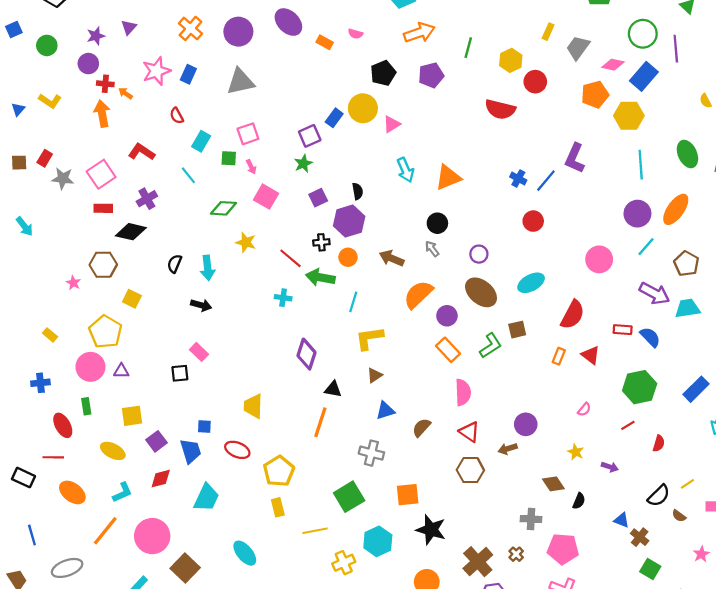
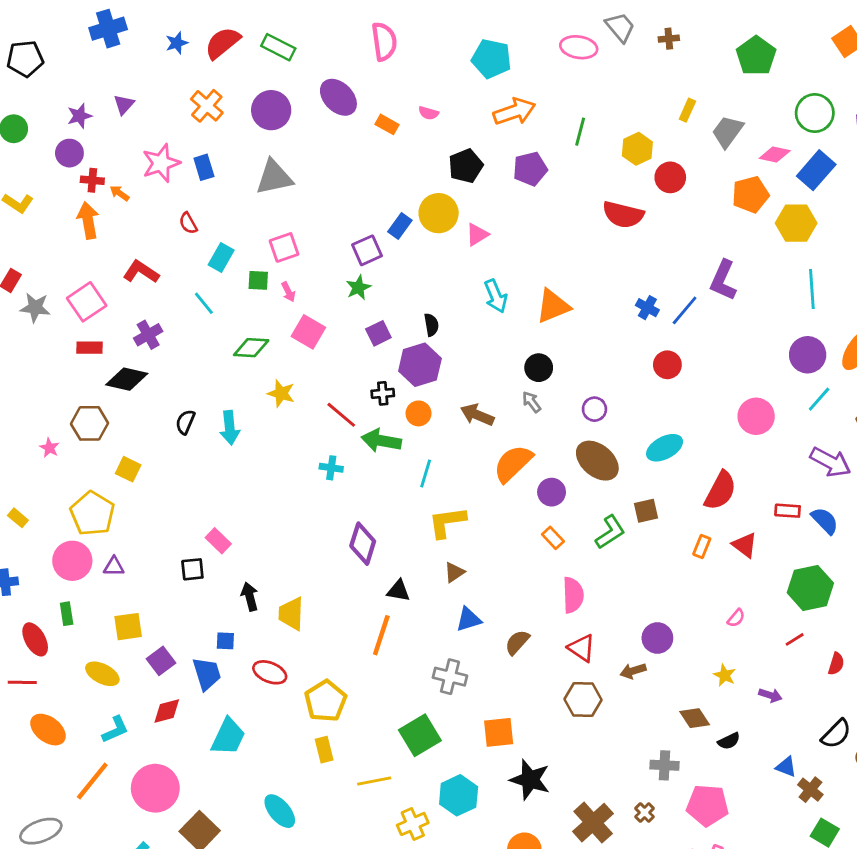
blue rectangle: (188, 74) -> (204, 167), turned -42
black arrow: (201, 305) -> (250, 597), moved, turned -120
orange rectangle: (448, 350) -> (553, 538), size x0.7
black semicircle: (579, 501) -> (729, 741), turned 42

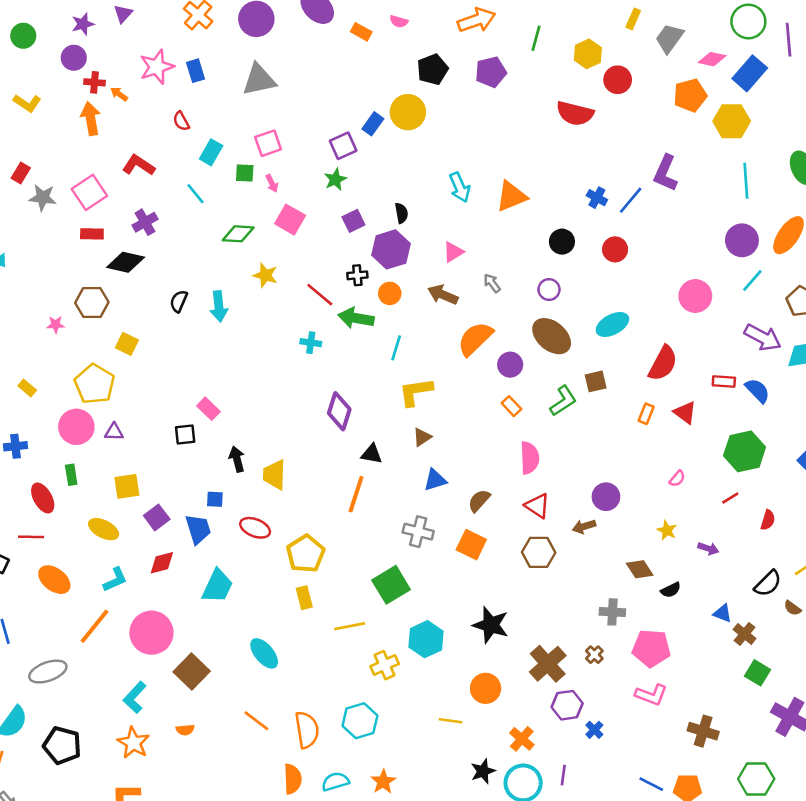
pink triangle: (477, 235) -> (453, 252), moved
black circle: (539, 368) -> (562, 242), moved
pink star: (49, 448) -> (56, 324), turned -30
orange square: (499, 732) -> (471, 545), moved, turned 32

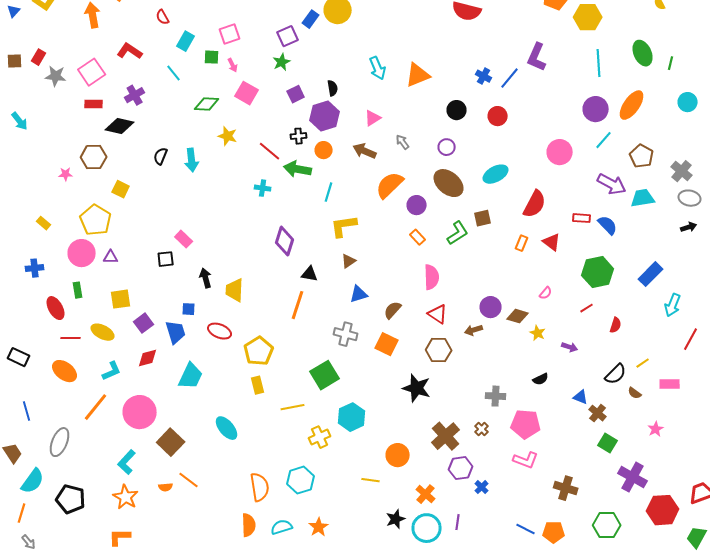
red line: (31, 537) -> (71, 338), moved
brown diamond: (640, 569) -> (518, 316), moved, turned -40
black star: (491, 625) -> (417, 388), moved
gray ellipse: (48, 672) -> (60, 442), turned -48
orange line: (256, 721) -> (189, 480), moved

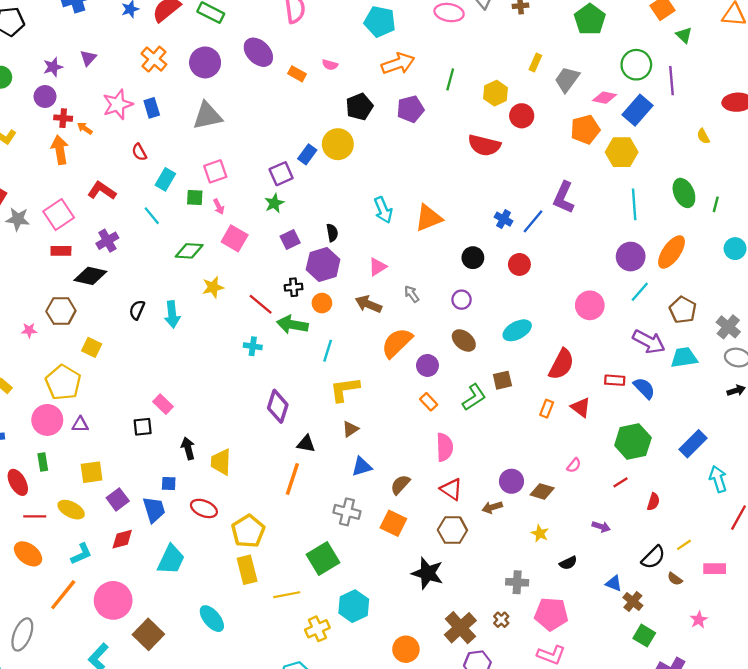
yellow star: (228, 136) -> (213, 287), turned -30
brown ellipse: (449, 183) -> (464, 341), size x0.7
cyan arrow: (673, 305) -> (718, 479), turned 140
yellow star: (538, 333) -> (540, 533), moved
yellow rectangle: (258, 385) -> (247, 570), size x1.4

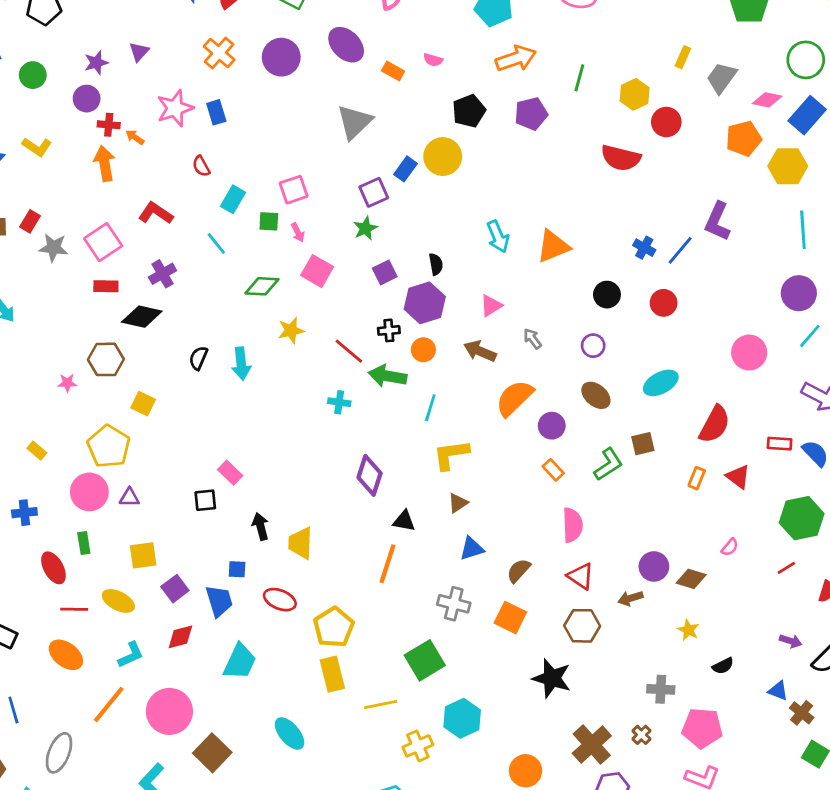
gray triangle: (207, 116) -> (354, 122), moved, turned -32
purple arrow: (601, 527) -> (791, 641), moved

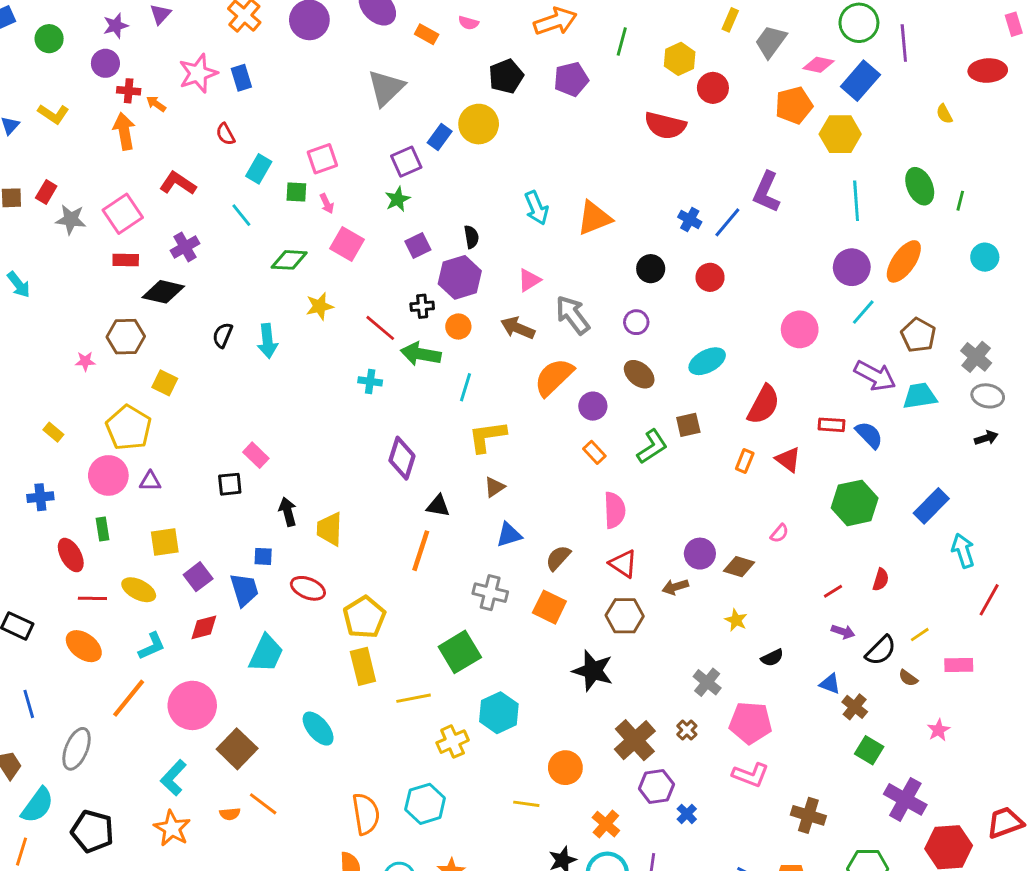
gray arrow: (532, 339) -> (573, 315), size x1.8
red line: (786, 568) -> (833, 591), moved
gray cross: (661, 689) -> (707, 682), turned 36

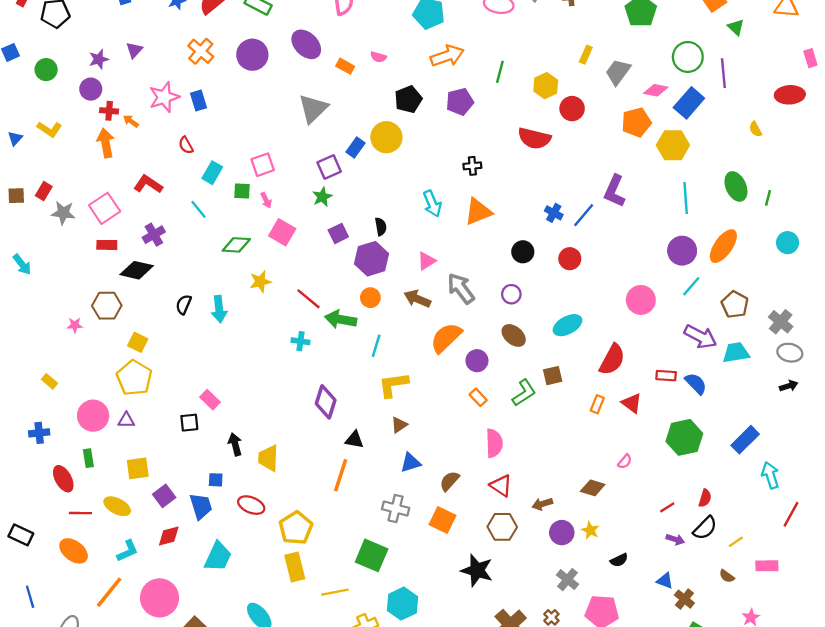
black cross: (422, 306) -> (472, 166), moved
yellow pentagon: (129, 428) -> (134, 378), moved
purple circle: (700, 554) -> (562, 533), moved
black semicircle: (881, 650) -> (705, 528), moved
green square: (460, 652) -> (372, 555), turned -36

